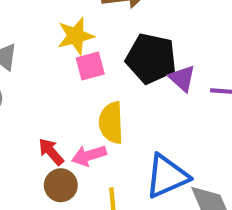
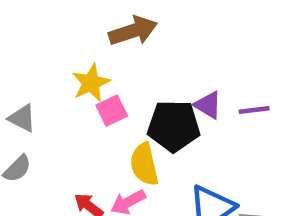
black pentagon: (151, 58) -> (174, 126), moved

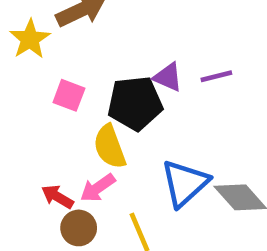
yellow star: (91, 83) -> (30, 39), moved
pink square: (112, 111) -> (69, 95), turned -36

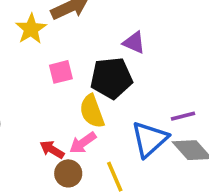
purple line: (216, 76) -> (183, 116), moved
purple triangle: (168, 77) -> (134, 43), moved
pink square: (69, 95) -> (61, 72), turned -35

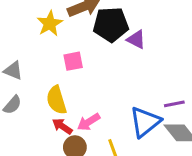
black pentagon: (111, 78) -> (111, 24), moved
yellow semicircle: (92, 111) -> (56, 100), moved

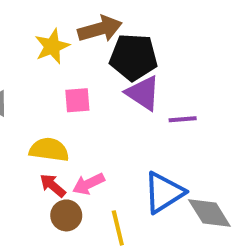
purple triangle: (136, 40) -> (143, 93), moved, size x1.4
yellow semicircle: (56, 100) -> (49, 150), turned 108
purple line: (174, 104) -> (183, 119), moved

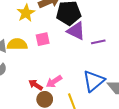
yellow semicircle: (49, 150) -> (17, 44), moved

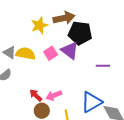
purple triangle: (76, 31) -> (70, 50), moved
pink square: (43, 39) -> (51, 53), turned -32

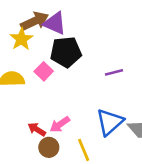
brown arrow: (64, 18) -> (35, 21), moved
black pentagon: (80, 33) -> (66, 52), moved
purple triangle: (70, 50) -> (55, 23), moved

